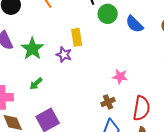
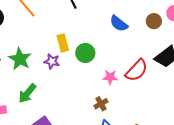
green circle: (108, 14) -> (85, 53), moved
green arrow: (36, 84) -> (27, 93), size x1.5
red semicircle: (141, 108) -> (137, 70), moved, turned 40

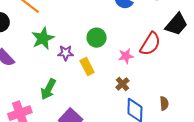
yellow rectangle: (63, 43) -> (87, 66), moved
green star: (20, 59) -> (43, 38), moved, turned 30

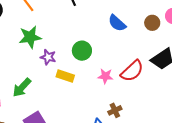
yellow rectangle: (87, 66) -> (65, 76), turned -60
brown cross: (122, 84) -> (115, 110), moved

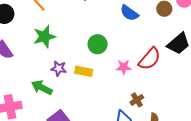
purple star: (48, 57) -> (59, 68), moved
green arrow: (22, 88) -> (42, 88), turned 80

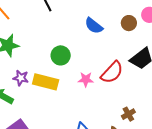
yellow rectangle: (84, 71) -> (46, 82), size x1.4
brown cross: (137, 100) -> (128, 114), moved

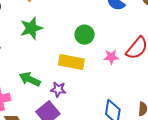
purple star: (21, 78) -> (58, 89), moved

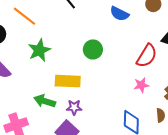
pink star: (111, 57) -> (141, 85), moved
yellow rectangle: (71, 62) -> (68, 81), moved

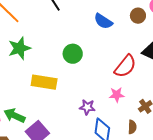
green arrow: (45, 101) -> (15, 116), moved
purple star: (74, 107) -> (87, 107), moved

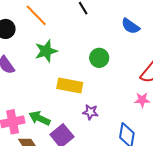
purple star: (87, 107) -> (90, 112), moved

